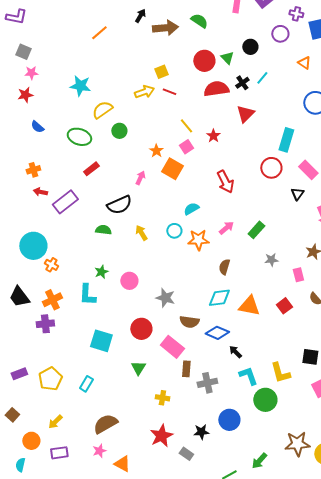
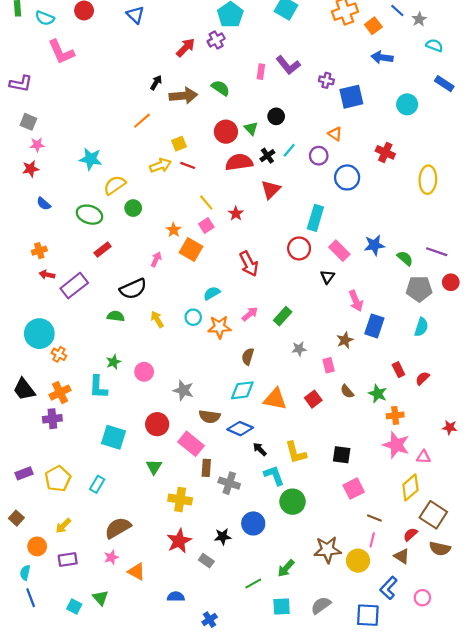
orange line: (99, 33) -> (142, 121), moved
purple circle: (280, 34) -> (319, 156), moved
yellow L-shape: (280, 373) -> (296, 453), moved
gray cross: (207, 383) -> (229, 483), turned 30
yellow cross: (162, 398) -> (180, 499), size x1.5

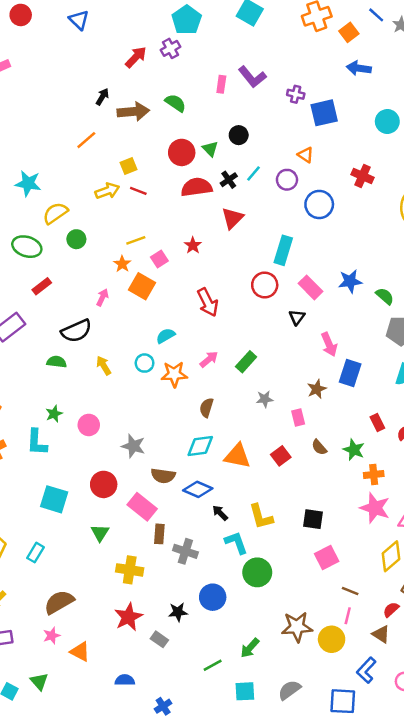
yellow line: (206, 203) -> (136, 240), moved, turned -70

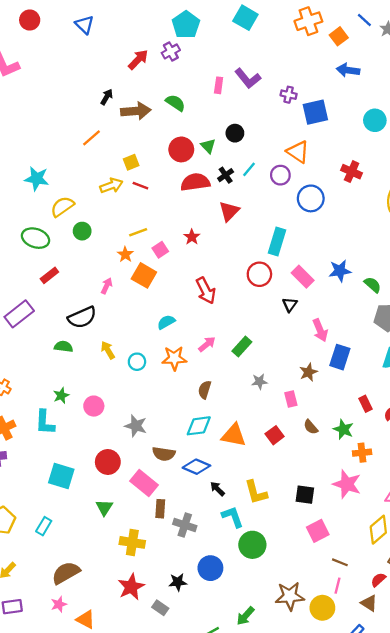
orange triangle: (306, 155) -> (298, 152), size x1.5
cyan circle: (145, 363) -> (137, 362), moved
pink star: (375, 508) -> (347, 484), moved

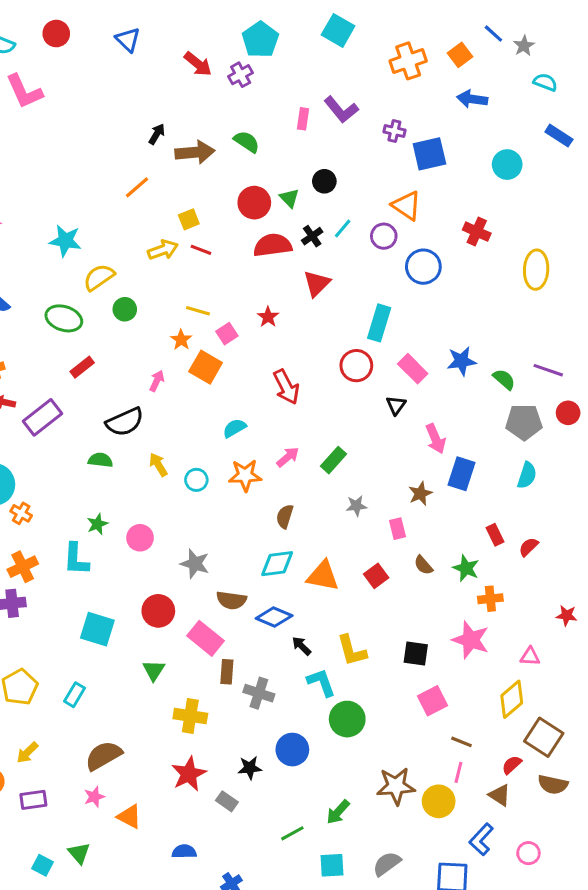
orange cross: (308, 21) -> (408, 61), moved
red arrow: (138, 60) -> (198, 64), moved, turned 85
yellow line: (138, 232) -> (198, 311), turned 36

